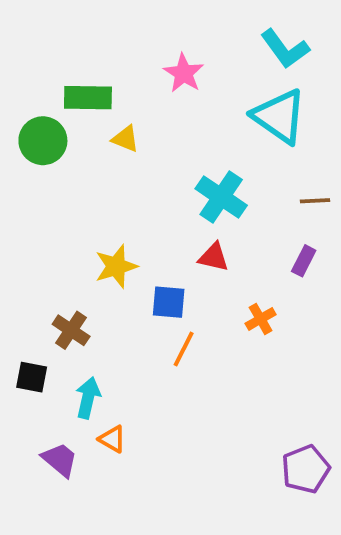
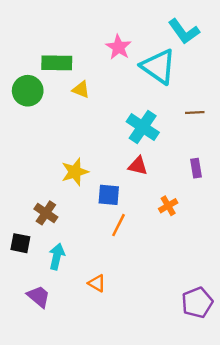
cyan triangle: (279, 116) -> (158, 66), moved
brown line: (315, 201) -> (195, 112), moved
purple rectangle: (304, 261) -> (196, 168), turned -36
orange triangle: (112, 439) -> (97, 283), moved

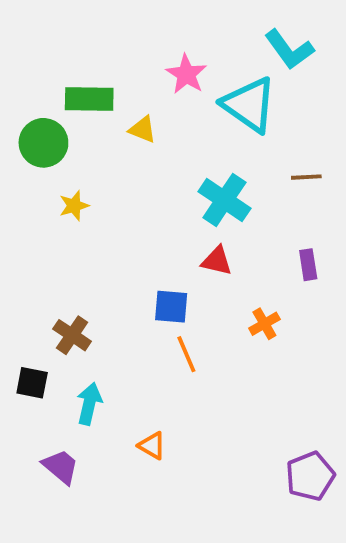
yellow triangle: (81, 89) -> (143, 129), moved
yellow star: (75, 172) -> (74, 206), moved, size x0.7
orange line: (118, 225) -> (186, 354), turned -50

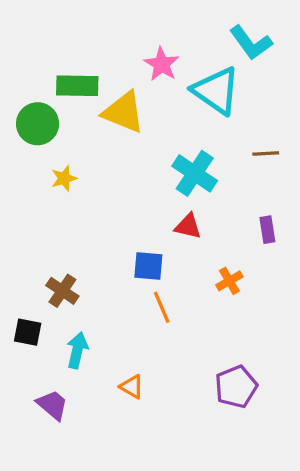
yellow triangle: (143, 129) -> (124, 112), size x1.8
purple pentagon: (310, 476) -> (236, 387), moved

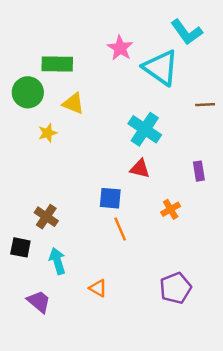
yellow triangle: (124, 112) -> (73, 103), moved, size x0.7
brown line: (266, 154) -> (205, 105), moved
cyan arrow: (77, 350) -> (57, 261), turned -30

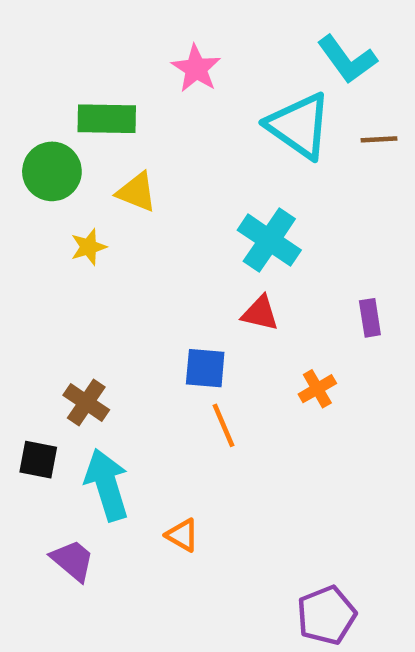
pink star: (120, 48) -> (196, 68), moved
brown line: (205, 105) -> (379, 139), moved
cyan arrow: (57, 261) -> (107, 485), size x1.4
purple pentagon: (176, 288) -> (326, 615), moved

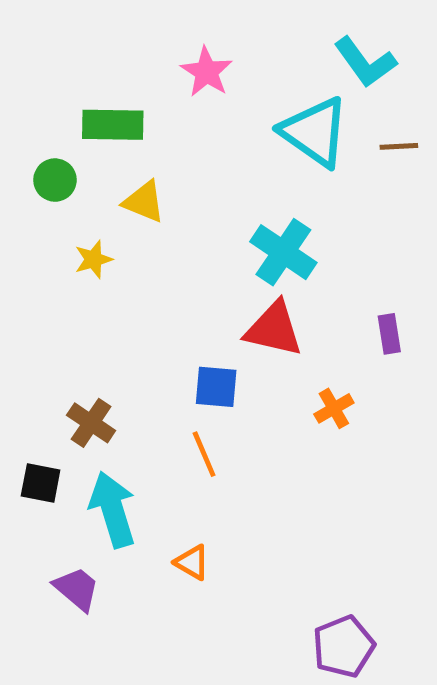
green circle: (52, 171) -> (55, 180), size x0.7
red triangle: (260, 313) -> (274, 329), size x1.5
orange line: (224, 425) -> (204, 454), moved

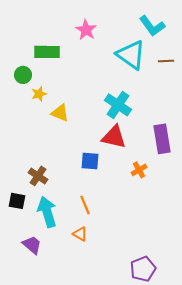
yellow triangle: (144, 202) -> (60, 113), moved
yellow star: (93, 259) -> (39, 94), moved
purple rectangle: (389, 334) -> (162, 139), size x1.8
orange line: (204, 454) -> (85, 205), moved

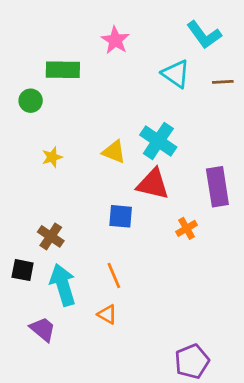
cyan triangle: (131, 55) -> (176, 74), size x0.7
yellow star: (39, 94) -> (52, 157), moved
yellow triangle: (60, 113) -> (114, 152), moved

